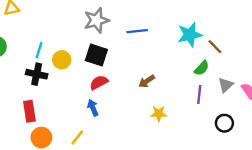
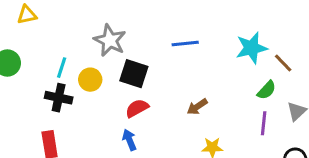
gray star: (96, 20) -> (110, 40), moved, turned -30

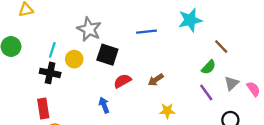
cyan star: (251, 48) -> (190, 20), moved
red semicircle: (137, 108) -> (122, 81), moved
purple line: (264, 123) -> (206, 92), turned -42

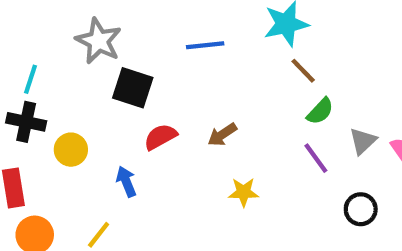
brown line: (221, 47) -> (303, 71), moved
yellow circle: (74, 59) -> (71, 150), moved

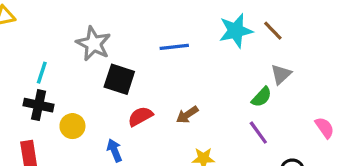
brown line: (303, 71) -> (273, 31), moved
gray triangle: (363, 141) -> (281, 74), moved

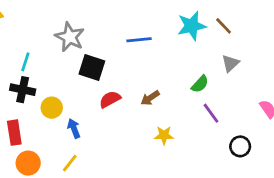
green semicircle: (262, 97) -> (200, 84), moved
blue arrow: (114, 150) -> (74, 128), moved

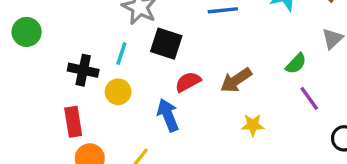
cyan line: (25, 62) -> (121, 54), moved
brown arrow: (150, 98) -> (236, 80), size x1.4
blue arrow: (74, 128) -> (168, 115), moved, size x1.4

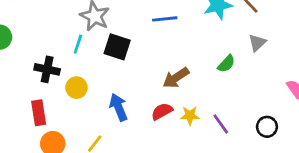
cyan line: (121, 54) -> (78, 44), moved
red semicircle: (188, 82) -> (162, 111), moved
purple line: (309, 98) -> (221, 124), moved

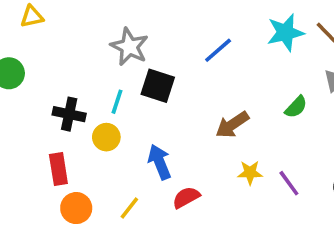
blue line: (165, 19) -> (218, 50), turned -35
cyan line: (78, 44) -> (117, 102), moved
red semicircle: (162, 111) -> (186, 197), moved

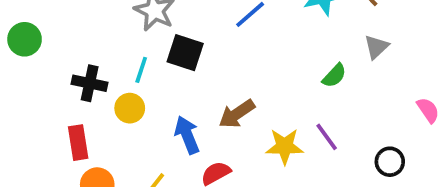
brown arrow: (232, 125) -> (237, 114), moved
yellow star: (250, 173) -> (285, 146), size x1.4
purple line: (289, 183) -> (327, 137), moved

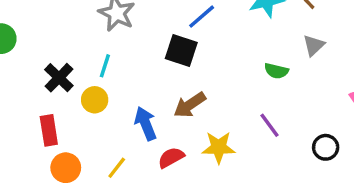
black square: (185, 53) -> (181, 51), moved
green semicircle: (334, 76) -> (276, 71), turned 60
black cross: (90, 83) -> (59, 78), turned 32
yellow star: (285, 146) -> (219, 147), moved

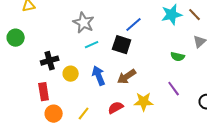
cyan line: (105, 66) -> (92, 45), moved, turned 48
black cross: (59, 78) -> (50, 61), turned 30
blue arrow: (146, 124) -> (99, 76), moved

